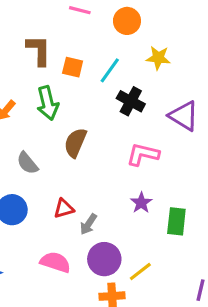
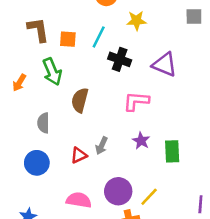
gray semicircle: (27, 163) -> (43, 123), turned 48
gray arrow: (88, 224) -> (102, 146), moved

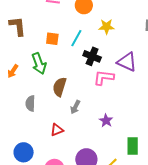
brown L-shape: (38, 30) -> (17, 26), moved
pink L-shape: (136, 101) -> (104, 78), moved
gray arrow: (102, 146) -> (75, 107), moved
green rectangle: (172, 151) -> (133, 146), moved
blue circle: (37, 163) -> (24, 152), moved

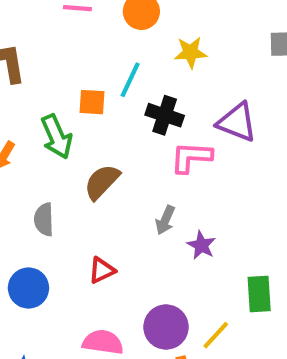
orange square: (52, 39) -> (92, 102), moved
brown semicircle: (60, 87) -> (102, 182), turned 30
gray arrow: (75, 107) -> (165, 220), moved
blue circle: (24, 152) -> (28, 288), moved

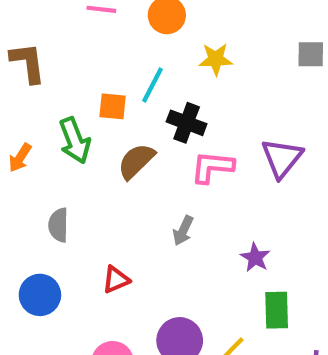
purple triangle: (237, 122) -> (282, 158), moved, turned 45
brown semicircle: (102, 182) -> (136, 161), moved
purple star: (201, 245) -> (255, 257), moved

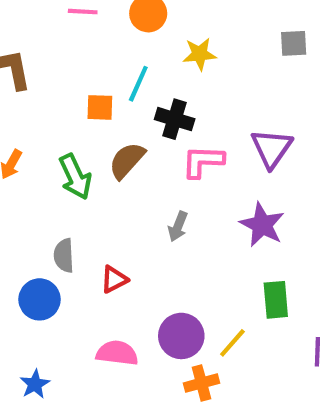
green arrow: (75, 140) -> (75, 177), moved
gray semicircle: (58, 225) -> (64, 256), moved
purple star: (255, 257) -> (262, 225), moved, size x1.5

